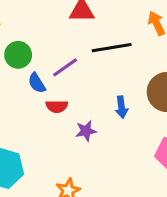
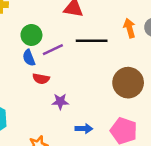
green circle: (18, 55) -> (31, 35), moved
blue arrow: (121, 107) -> (84, 129), moved, turned -91

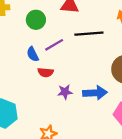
green circle: (31, 35) -> (36, 20), moved
blue arrow: (84, 129) -> (95, 93), moved, size x1.5

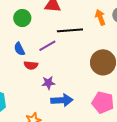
purple line: (54, 45) -> (47, 46), moved
blue arrow: (95, 93) -> (62, 100), moved

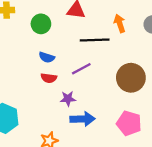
orange arrow: (100, 17) -> (120, 23), moved
purple line: (47, 46) -> (81, 69), moved
blue semicircle: (19, 49) -> (47, 57), moved, turned -48

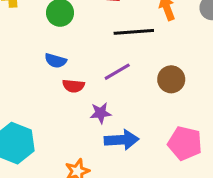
blue semicircle: (47, 57) -> (56, 61), moved
brown circle: (131, 78) -> (171, 79), moved, size x0.7

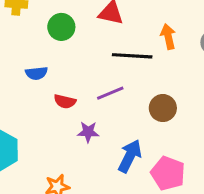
blue semicircle: (56, 61) -> (36, 73), moved, turned -30
blue arrow: (122, 140) -> (130, 156), moved, turned -68

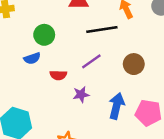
green circle: (61, 27) -> (44, 35), moved

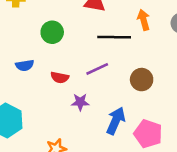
blue semicircle: (32, 58) -> (25, 65), moved

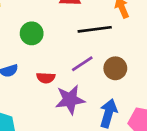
brown circle: (142, 80) -> (115, 68), moved
purple star: (80, 102) -> (70, 100), size x1.6

